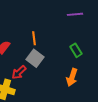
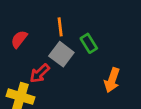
green rectangle: (76, 50) -> (89, 43), moved

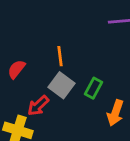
green rectangle: (89, 43) -> (93, 88), moved, turned 60

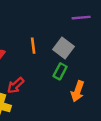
gray square: (61, 85) -> (64, 48), moved

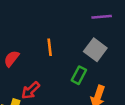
gray square: (64, 48) -> (95, 50), moved

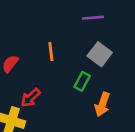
purple line: (102, 17) -> (93, 18), moved

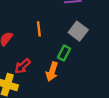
orange arrow: (102, 104) -> (52, 72), moved

